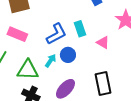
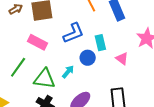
blue L-shape: (56, 34) -> (74, 33), moved
blue circle: (68, 55) -> (88, 58), moved

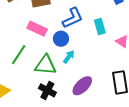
blue circle: (88, 58) -> (61, 39), moved

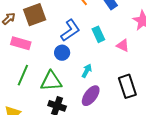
pink rectangle: (37, 29) -> (21, 43), moved
cyan arrow: (69, 57) -> (87, 71), moved

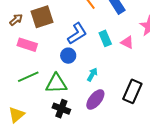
pink triangle: (123, 45) -> (127, 42), moved
green line: (23, 75) -> (28, 77), turned 40
black rectangle: (127, 86) -> (132, 91), turned 40

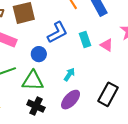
blue circle: (68, 56) -> (39, 54), moved

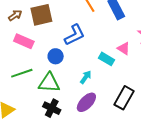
cyan rectangle: (85, 39) -> (107, 59), moved, turned -42

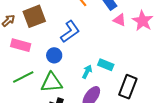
pink triangle: (124, 49) -> (119, 20), moved
cyan rectangle: (107, 59) -> (106, 65), moved

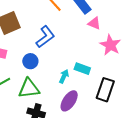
pink star: (143, 21) -> (110, 45), moved

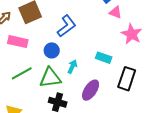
cyan arrow: (64, 76) -> (72, 67), moved

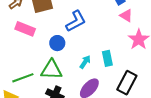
cyan rectangle: (104, 58) -> (107, 58), turned 49
cyan arrow: (72, 67) -> (85, 62), moved
green line: (22, 73) -> (23, 78), moved

